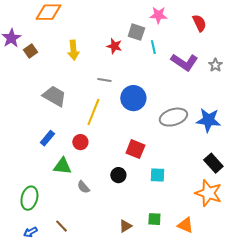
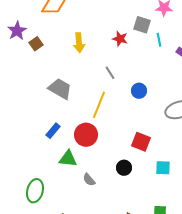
gray line: (104, 80) -> (110, 73), turned 48
blue circle: (133, 98) -> (139, 91), size x0.6
red circle: (80, 142) -> (86, 135), size x1.5

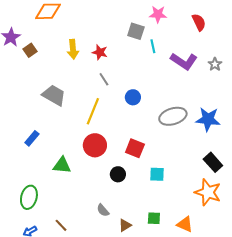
red star: (120, 39) -> (100, 52), moved
blue rectangle: (53, 131) -> (32, 138), moved
red circle: (86, 135) -> (95, 145), moved
gray semicircle: (89, 180) -> (103, 210), moved

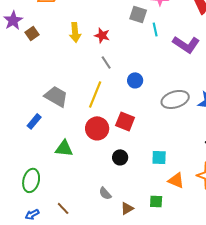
gray trapezoid: (54, 95) -> (56, 96), moved
red square: (135, 148) -> (125, 121), moved
orange triangle: (185, 224) -> (176, 180), moved

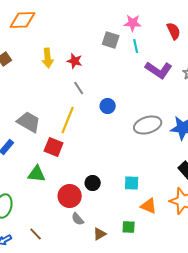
cyan line: (155, 29) -> (136, 46), moved
red square: (125, 121) -> (54, 147), moved
red circle: (97, 128) -> (70, 196), moved

